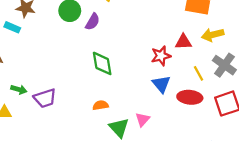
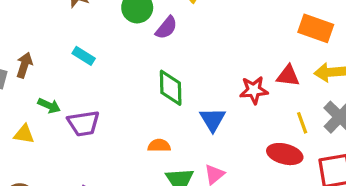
cyan rectangle: (12, 27) -> (84, 56), moved
blue triangle: (161, 84) -> (213, 120), moved

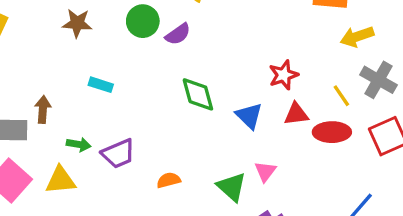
purple semicircle: (166, 28) -> (178, 34), turned 30
red triangle: (288, 76) -> (296, 114), moved
yellow triangle: (24, 134) -> (61, 180), size x1.4
orange semicircle: (159, 146) -> (168, 180), moved

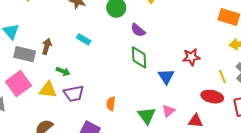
purple semicircle: (178, 34) -> (138, 30), moved, turned 63
red triangle: (296, 114) -> (195, 121), moved
purple trapezoid: (118, 154) -> (74, 94), moved
orange semicircle: (168, 180) -> (111, 104), turned -80

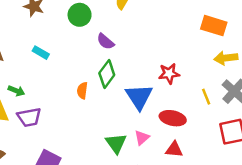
green diamond: (139, 57) -> (107, 74), turned 40
blue triangle: (166, 76) -> (139, 97), size x1.4
red ellipse: (212, 97) -> (173, 118), moved
orange semicircle: (111, 104) -> (82, 91), moved

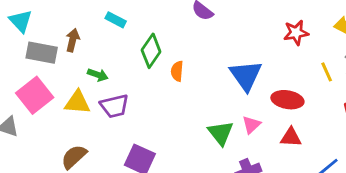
cyan rectangle: (41, 53) -> (116, 20), moved
red star: (169, 73) -> (296, 33), moved
green diamond: (107, 74) -> (151, 51), moved

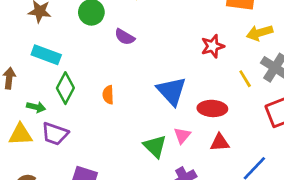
cyan rectangle: (116, 20) -> (46, 55), size x1.5
green diamond: (151, 51) -> (65, 88), moved
purple trapezoid: (114, 106) -> (55, 134), turned 40

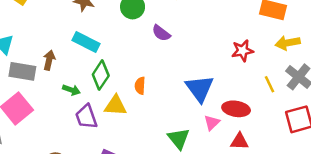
yellow triangle: (20, 134) -> (115, 106), moved
purple trapezoid: (55, 134) -> (86, 117), turned 45
pink triangle: (182, 135) -> (212, 123), moved

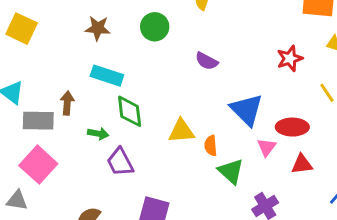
purple semicircle: (161, 33) -> (207, 61), moved
green diamond: (101, 75) -> (130, 111), turned -32
orange semicircle: (140, 86) -> (211, 146), moved
yellow triangle: (115, 106) -> (181, 131), moved

